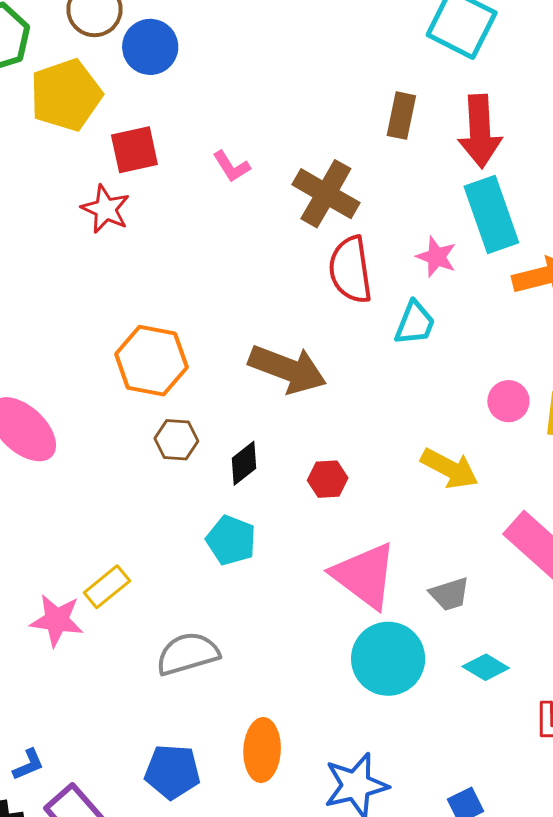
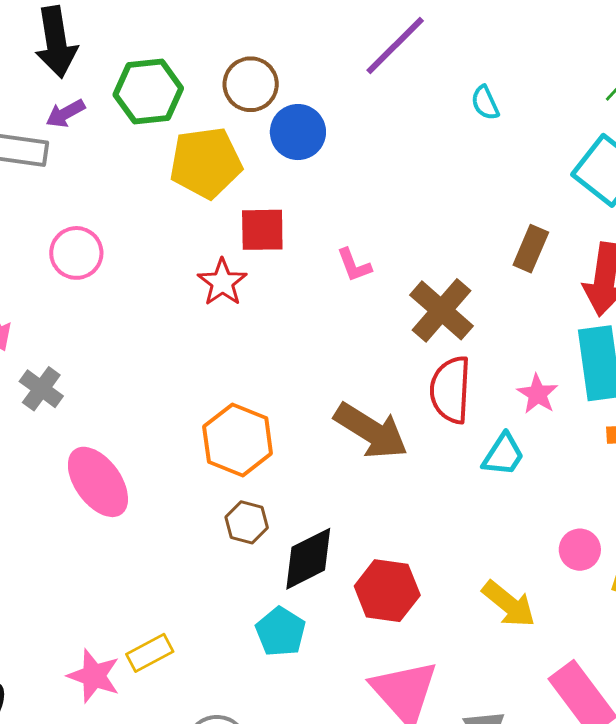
brown arrow: (287, 369) -> (371, 431), moved
black diamond: (244, 463) -> (308, 559), size x1.5
red hexagon: (328, 479) -> (387, 591), size x1.6

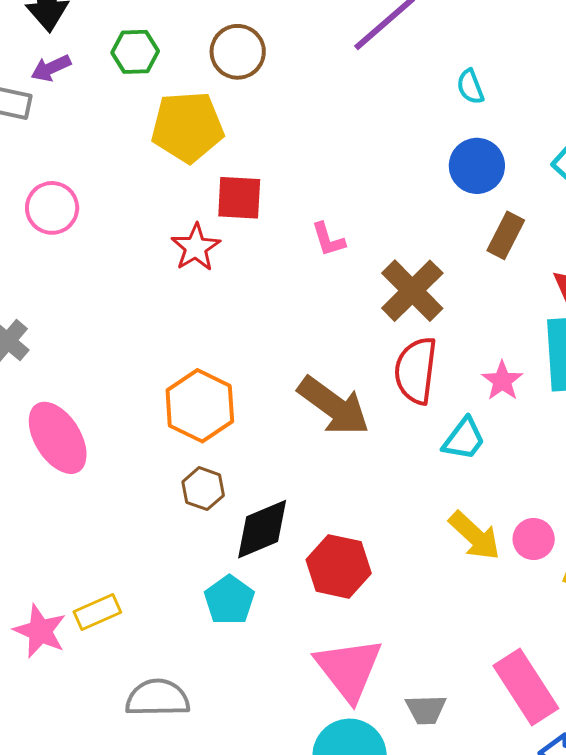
green hexagon: (148, 92) -> (135, 52), size x0.7
blue circle: (298, 132) -> (477, 166), moved
yellow arrow: (509, 604) -> (475, 536), moved

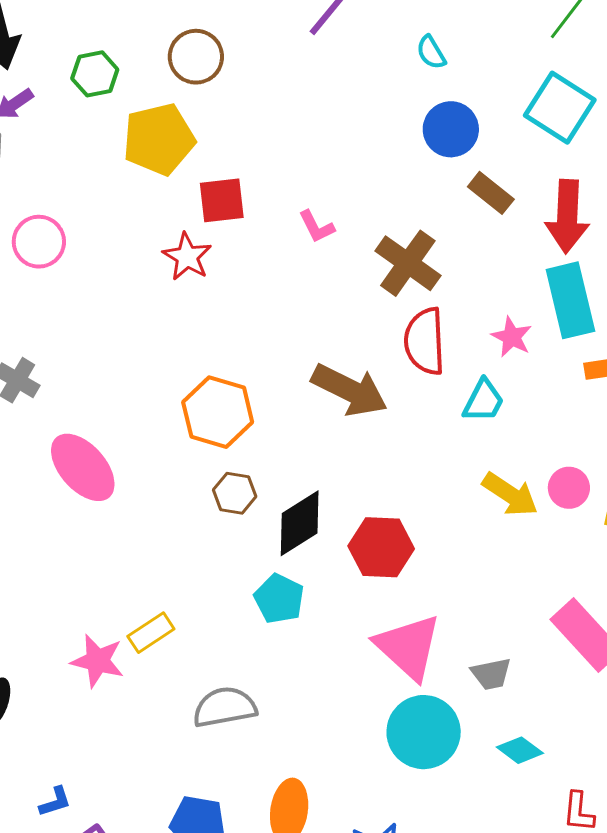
brown rectangle: (506, 235) -> (491, 193), turned -69

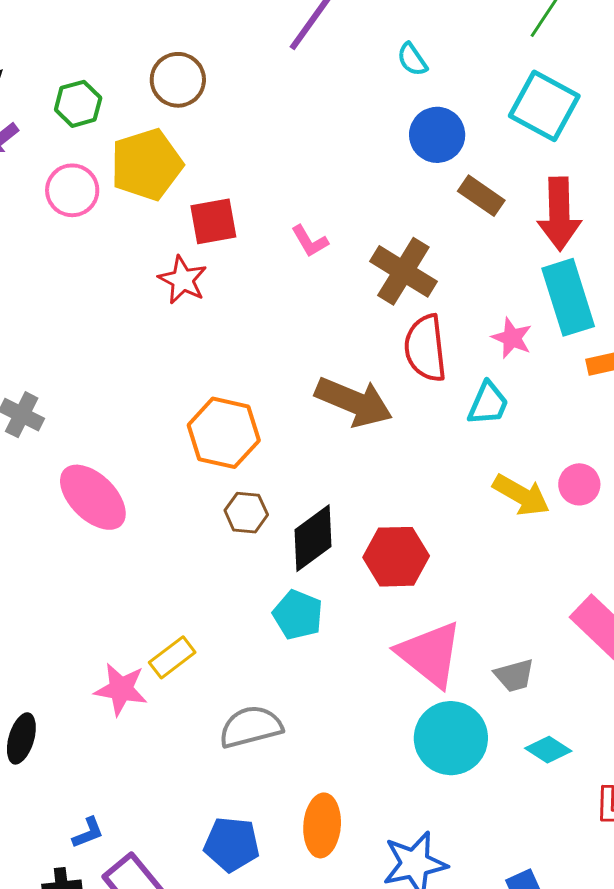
pink circle: (39, 242) -> (72, 190), moved

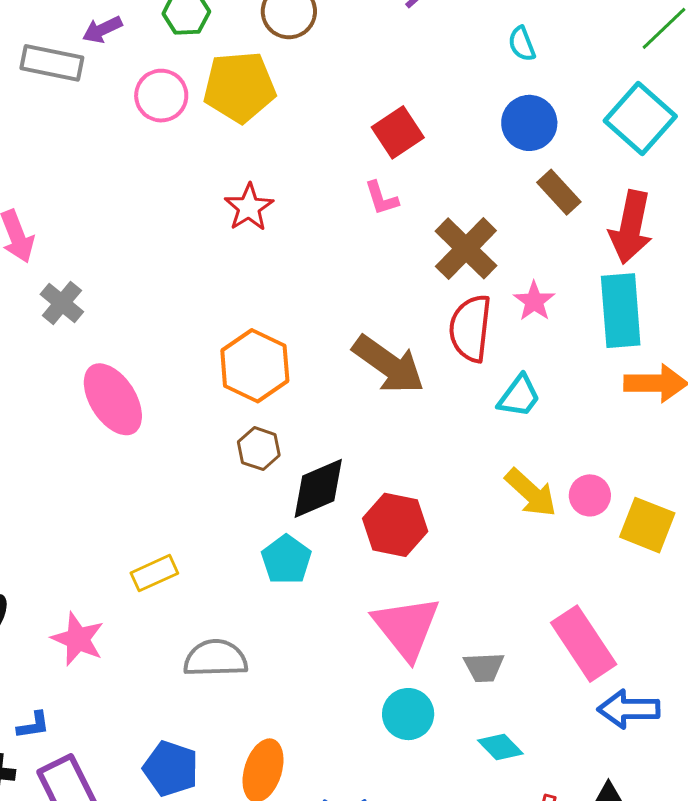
red square: (213, 221) -> (398, 132), moved, turned -36
pink star: (512, 338) -> (534, 301), moved
pink star: (121, 689) -> (78, 639), moved
cyan circle: (451, 738) -> (408, 714), size x0.7

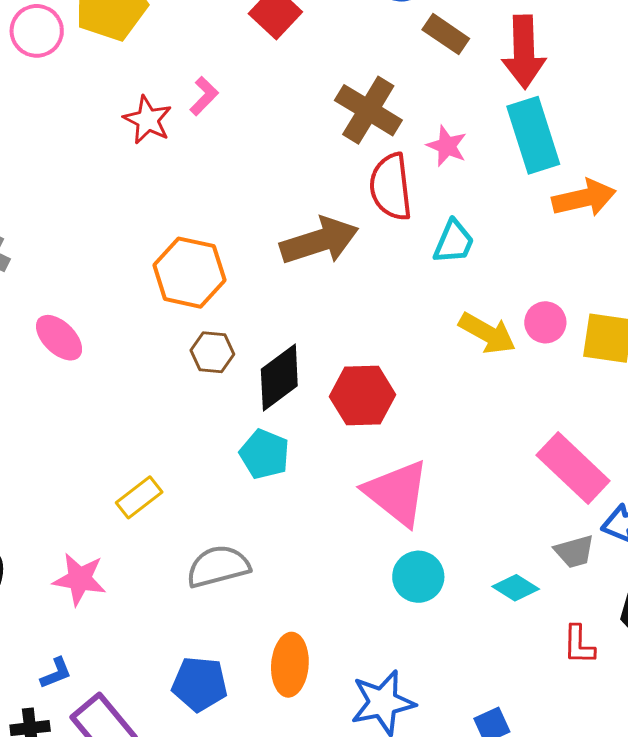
pink L-shape: (381, 198) -> (204, 96), moved, turned -105
brown arrow: (388, 365) -> (319, 241), turned -40
pink ellipse: (113, 399) -> (59, 338), size x0.7
gray trapezoid: (484, 667) -> (574, 552), moved

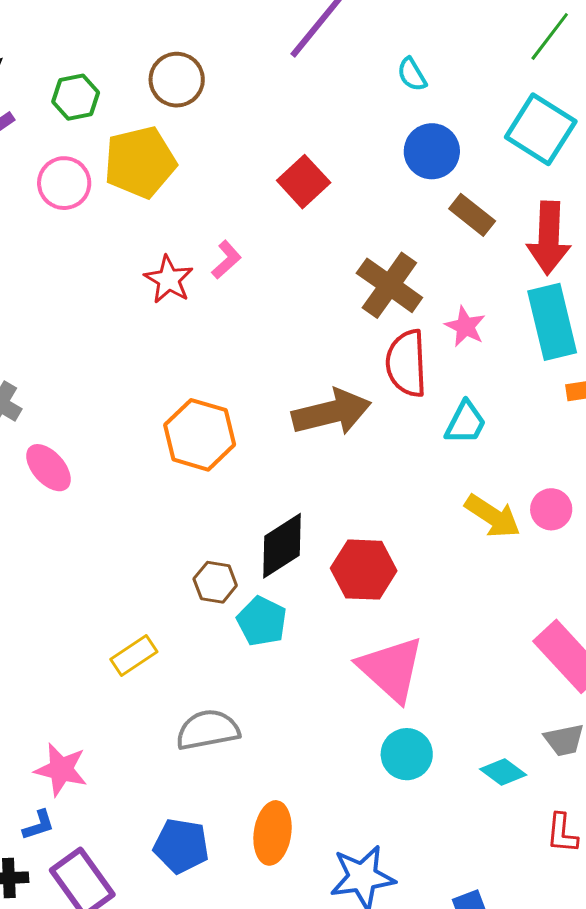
pink ellipse: (59, 338) -> (48, 468), moved
brown hexagon: (212, 352) -> (215, 582), moved
pink star: (80, 579) -> (61, 769), moved

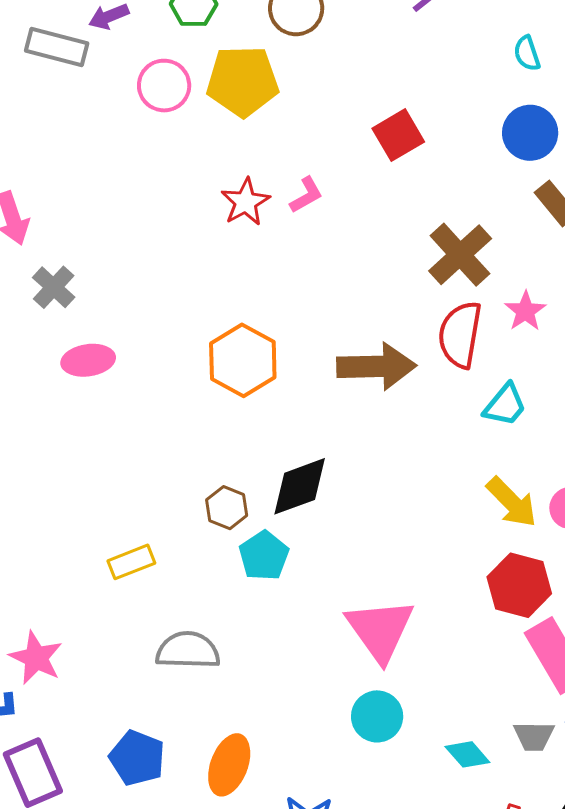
pink ellipse: (48, 468) -> (88, 360), turned -69
red hexagon: (364, 570) -> (519, 585), moved

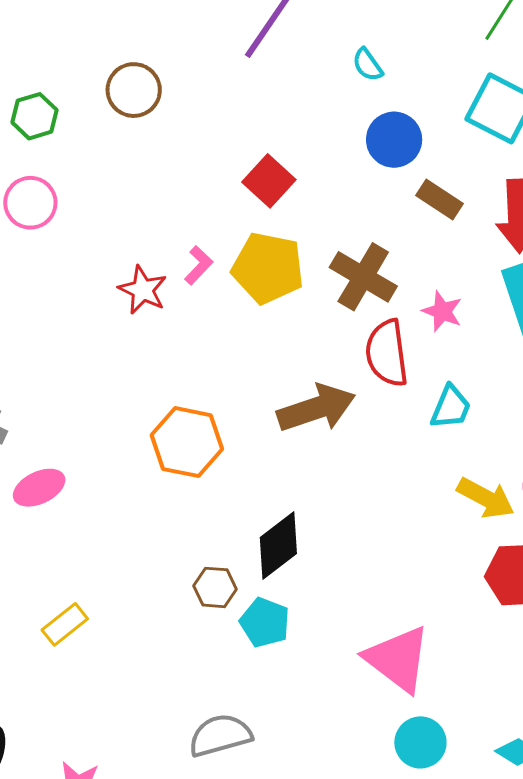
yellow pentagon: (243, 81) -> (268, 268), moved, turned 30
yellow rectangle: (131, 562) -> (65, 624), moved

